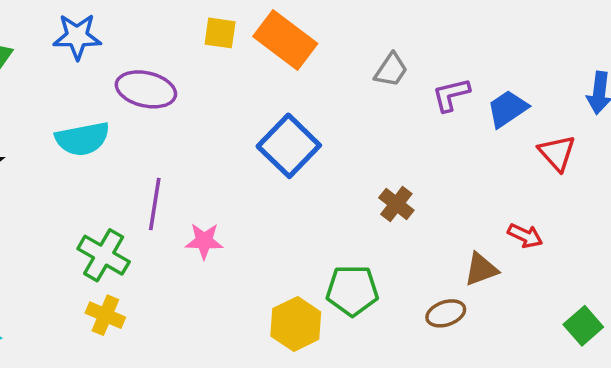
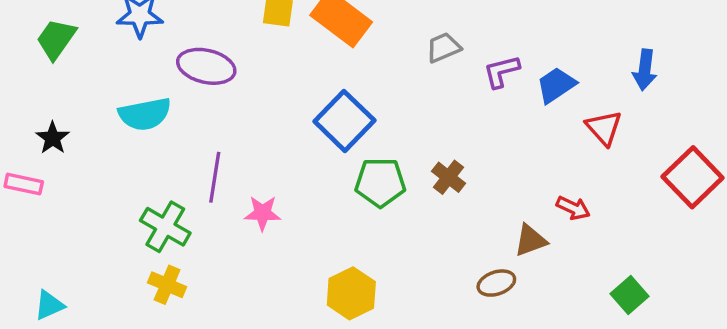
gray trapezoid: (391, 70) -> (443, 48), turned -147
green pentagon: (352, 290) -> (380, 182), moved

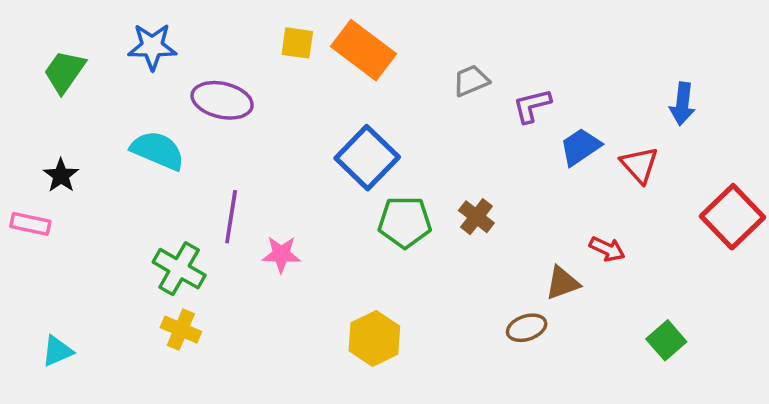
blue trapezoid: (556, 85) -> (580, 147), moved
cyan semicircle: (145, 114) -> (158, 150), turned -146

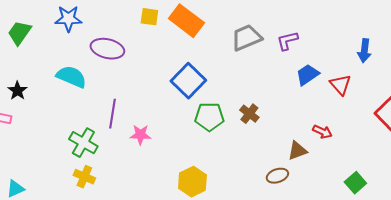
gray trapezoid: (471, 81) -> (246, 38), size x1.5
purple L-shape: (532, 106) -> (287, 41), moved

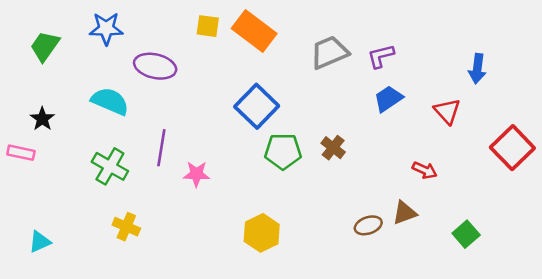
blue trapezoid: (307, 75) -> (388, 99), moved
green cross: (83, 143) -> (110, 166), moved
brown triangle: (297, 151) -> (405, 213), moved

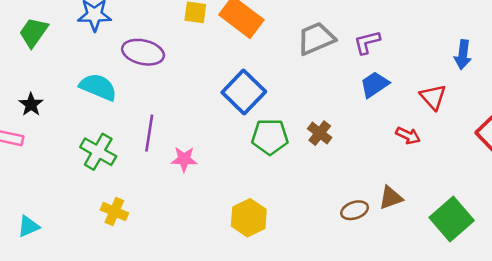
red arrow: (425, 170) -> (408, 136), moved
green square: (466, 234) -> (452, 219), size x1.6

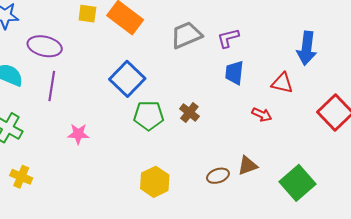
blue arrow: (463, 55) -> (307, 48), size x1.4
blue trapezoid: (374, 85) -> (234, 73), turned -50
red triangle: (433, 97) -> (282, 83), turned -35
purple line: (149, 133) -> (52, 86), moved
yellow hexagon: (249, 218) -> (155, 182), moved

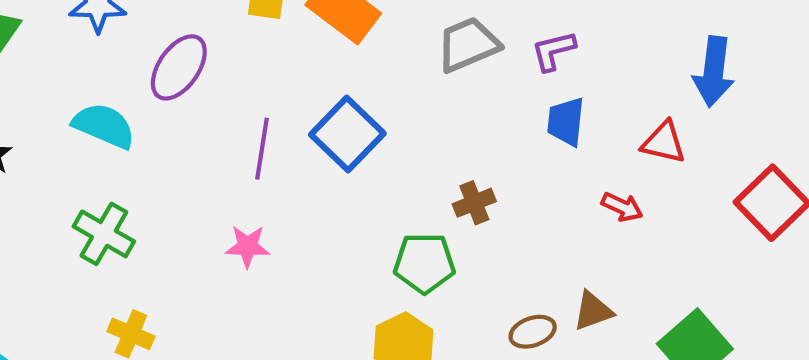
purple ellipse: (45, 46) -> (179, 67), turned -68
purple line: (52, 86) -> (262, 149), moved
brown cross: (189, 113) -> (474, 203), turned 30
green pentagon: (149, 116) -> (424, 263), moved

